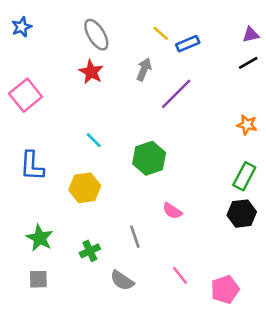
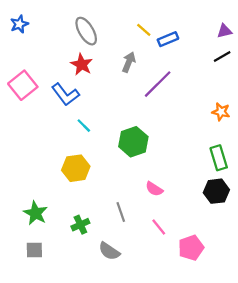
blue L-shape: (32, 166) -> (65, 94), moved, turned -40
green rectangle: (244, 176) -> (219, 158), turned -45
pink line: (180, 275) -> (159, 227), moved
pink pentagon: (225, 289) -> (191, 248), moved

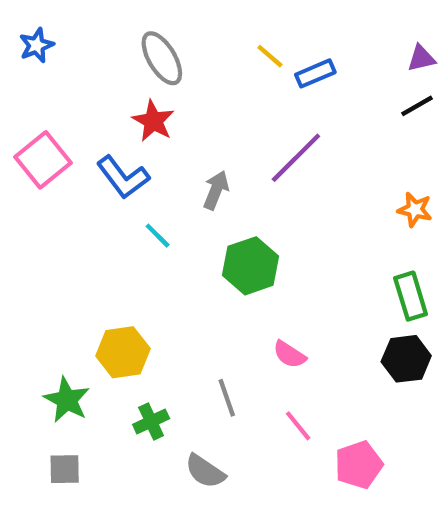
gray arrow: (129, 62) -> (216, 190), moved
yellow hexagon: (76, 168) -> (123, 352), moved

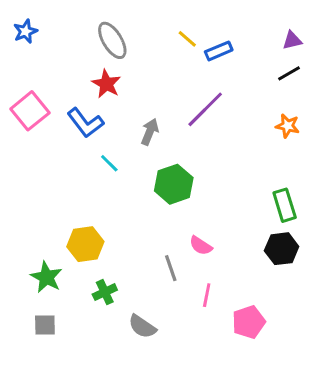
orange star: (415, 210) -> (288, 126), moved
gray line: (227, 398) -> (171, 268), moved
pink line: (298, 426) -> (207, 295), turned 50

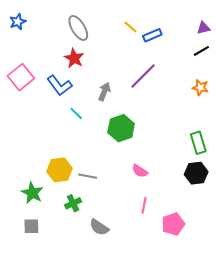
gray line: (171, 268) -> (88, 176), moved, turned -60

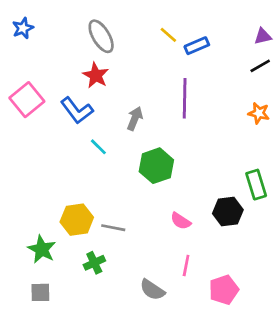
purple line: (143, 76) -> (185, 98), turned -44
black hexagon: (196, 173) -> (228, 212), moved
gray semicircle: (99, 227) -> (152, 290), moved

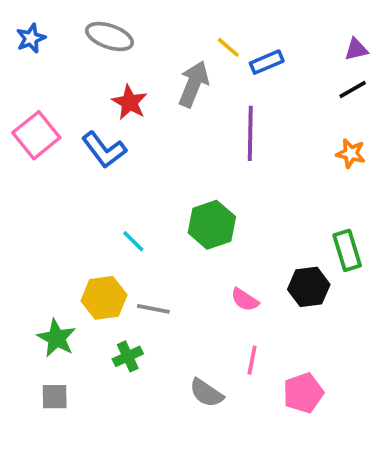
gray ellipse: (101, 36) -> (109, 36), moved, turned -40
gray arrow: (135, 119) -> (194, 84), moved, size x1.4
cyan line: (98, 147) -> (133, 241), moved

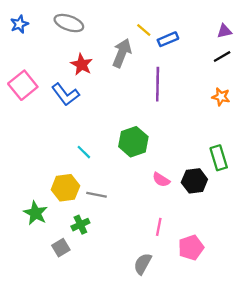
pink semicircle: (245, 300) -> (161, 180), moved
gray semicircle: (206, 393) -> (143, 264), moved, turned 85
gray square: (55, 397) -> (61, 248), moved, turned -30

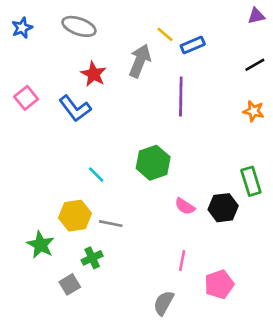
purple triangle: (224, 31) -> (256, 16), moved
pink square: (23, 85) -> (26, 98), size x0.7

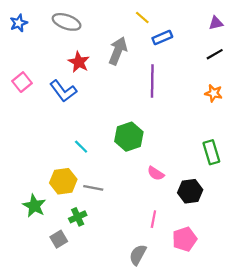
purple triangle: (256, 16) -> (216, 23), moved
yellow line: (165, 34) -> (142, 17), moved
black hexagon: (223, 208) -> (190, 191), moved

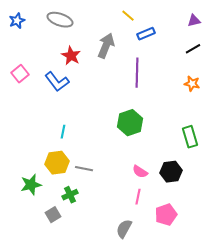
green hexagon: (129, 137) -> (130, 123), moved
cyan line: (81, 147) -> (63, 132), moved, turned 56
pink semicircle: (156, 173) -> (140, 172), moved
green star: (34, 206) -> (31, 185), turned 30

